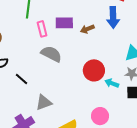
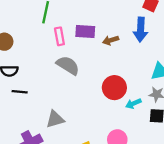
black line: (21, 79) -> (20, 92), moved, turned -40
cyan arrow: (112, 83) -> (133, 104), turned -48

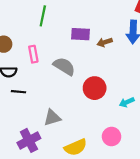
pink rectangle: (59, 36) -> (33, 54), moved
red circle: (114, 88) -> (95, 88), moved

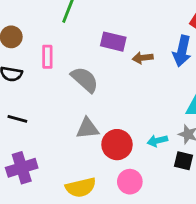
red circle: (95, 88) -> (117, 145), moved
black line: (18, 92) -> (17, 119), moved
gray triangle: (52, 118) -> (88, 128), moved

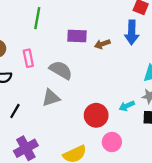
black line: (17, 119) -> (15, 111), turned -64
gray triangle: (88, 128) -> (51, 98), moved

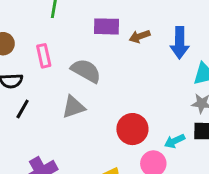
blue arrow: (132, 33) -> (180, 43), moved
cyan arrow: (127, 106) -> (175, 141), moved
black line: (15, 111) -> (23, 109), moved

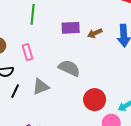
gray semicircle: (86, 71) -> (69, 68), moved
gray triangle: (73, 107) -> (41, 87), moved

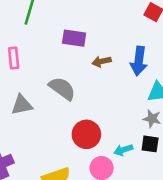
brown arrow: (95, 33) -> (101, 61), moved

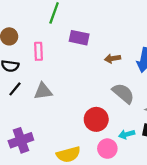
purple rectangle: (74, 38) -> (79, 38), moved
gray semicircle: (62, 88) -> (123, 93), moved

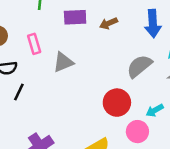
brown arrow: (113, 59) -> (109, 23), moved
gray triangle: (43, 91) -> (63, 62), moved
gray semicircle: (123, 93) -> (139, 66), turned -65

